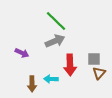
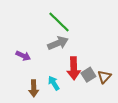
gray square: (94, 59) -> (88, 75), moved, turned -32
cyan arrow: (51, 79) -> (54, 83), turned 56

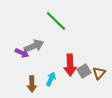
gray arrow: (58, 43) -> (34, 46), moved
cyan arrow: (54, 83) -> (51, 79), turned 56

